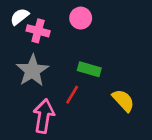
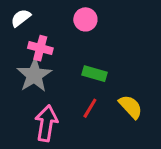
pink cross: (38, 31) -> (40, 48), moved
red line: (72, 95) -> (90, 108), moved

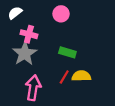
yellow semicircle: (131, 107) -> (81, 76), moved, turned -48

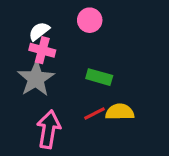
white semicircle: (15, 13) -> (39, 31), moved
red line: (64, 77) -> (94, 113), turned 32

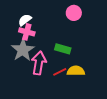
pink circle: (90, 20) -> (74, 13), moved
pink arrow: (49, 129) -> (39, 63), moved

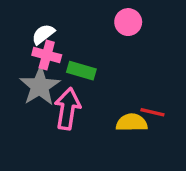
green rectangle: (63, 49) -> (81, 71), moved
red line: (60, 72) -> (152, 112), moved, turned 40

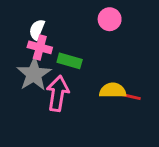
white semicircle: (43, 34) -> (37, 30), turned -30
yellow semicircle: (132, 123) -> (113, 90), moved

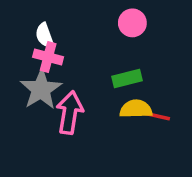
white semicircle: (37, 30) -> (45, 35), turned -42
green rectangle: (70, 61) -> (127, 78), moved, turned -30

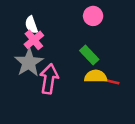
pink cross: (48, 57) -> (34, 40), turned 36
green rectangle: (127, 78) -> (89, 55), turned 60

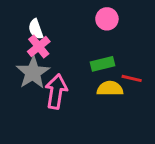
green rectangle: (89, 55) -> (103, 64), turned -60
red line: (111, 81) -> (132, 78), moved

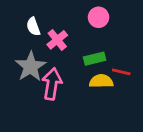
pink cross: (39, 46) -> (57, 40), moved

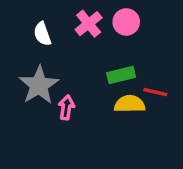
pink cross: (57, 40) -> (89, 24), moved
pink arrow: (52, 84) -> (66, 107), size x0.6

